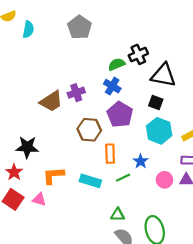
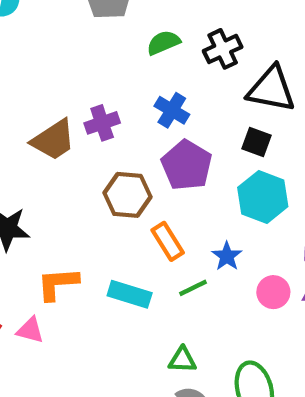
green semicircle: (117, 64) -> (163, 43), moved
orange rectangle: (110, 154) -> (168, 241), turned -30

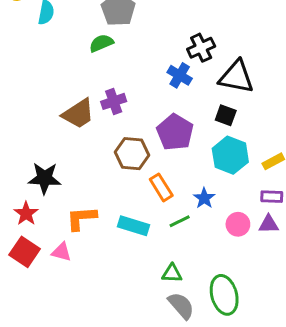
green semicircle: (163, 43) -> (101, 43), moved
blue cross: (172, 110) -> (180, 75), moved

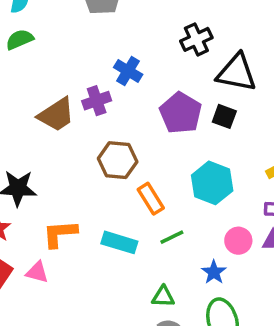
green semicircle: (101, 43) -> (20, 39), moved
blue cross: (180, 75) -> (128, 71), moved
purple pentagon: (175, 132) -> (181, 113), moved
cyan hexagon: (230, 155) -> (212, 183), moved
blue star: (204, 198) -> (214, 272), moved

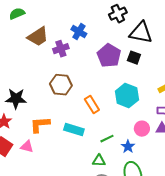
brown trapezoid: (56, 115) -> (38, 37), moved
brown hexagon: (118, 160) -> (61, 85), moved
green line: (172, 237) -> (107, 139), moved

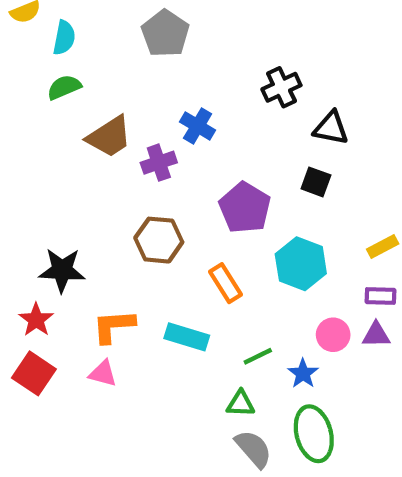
black triangle: (141, 33) -> (331, 128), size x0.7
purple pentagon: (109, 56) -> (245, 208), moved
pink triangle: (27, 147) -> (103, 373), moved

